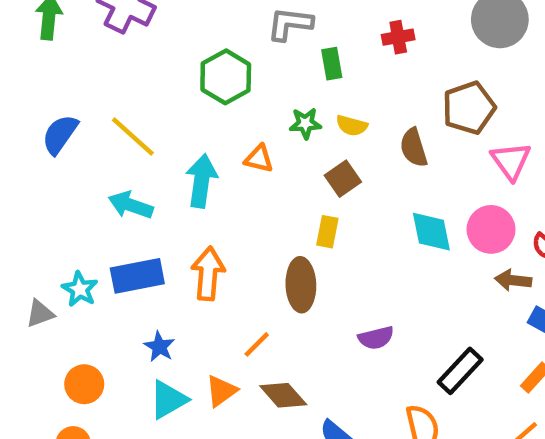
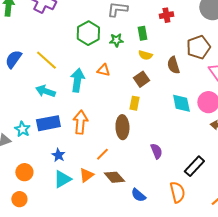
green rectangle: (332, 64) -> (142, 33), moved
green star: (305, 123) -> (116, 40), moved
purple semicircle: (376, 338) -> (156, 151), turned -98

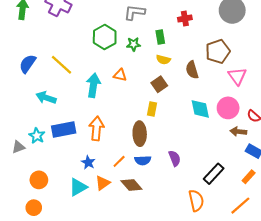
cyan arrow: (45, 91) -> (46, 98), moved
blue star: (58, 155) -> (88, 162), moved
blue semicircle: (138, 195) -> (143, 160), moved, turned -42

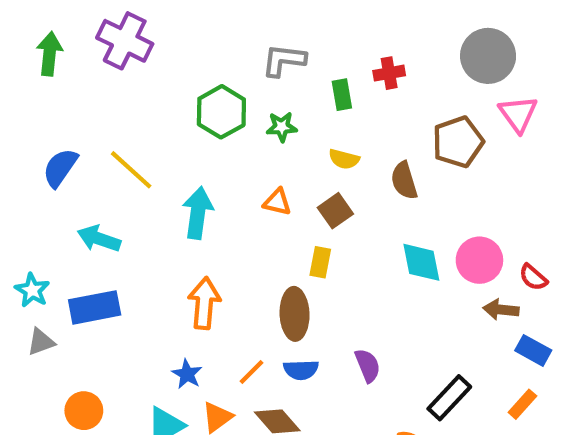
green rectangle: (160, 37) -> (342, 95), moved
orange triangle: (120, 75) -> (277, 202), moved
pink triangle: (237, 76) -> (518, 114), moved
blue rectangle: (64, 130) -> (95, 307), moved
cyan star: (37, 136) -> (32, 290), moved

